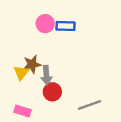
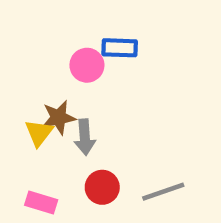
pink circle: (45, 24) -> (87, 65), moved
red circle: (52, 92) -> (102, 187), moved

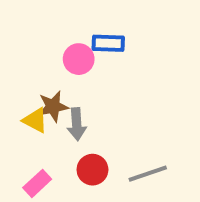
yellow triangle: (39, 133) -> (35, 120), turned -40
pink rectangle: (41, 203) -> (37, 183), turned -60

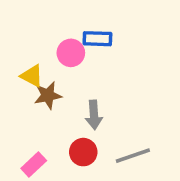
yellow triangle: (35, 120) -> (32, 76), moved
gray arrow: (77, 124) -> (94, 115), moved

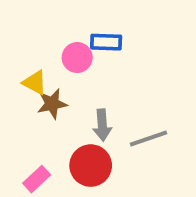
red circle: (83, 152) -> (91, 166), size x1.4
gray line: (133, 156) -> (149, 139), moved

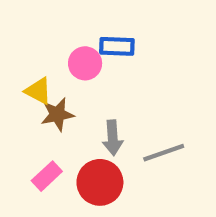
pink rectangle: (37, 179) -> (47, 176), moved

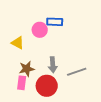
brown star: (57, 114) -> (27, 69), moved
pink rectangle: (47, 176) -> (22, 83), turned -40

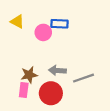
yellow triangle: (18, 43) -> (17, 22), moved
gray arrow: (53, 65) -> (57, 70), turned 98

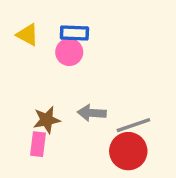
blue rectangle: (60, 24) -> (74, 33), moved
red circle: (51, 93) -> (128, 151), moved

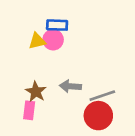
yellow triangle: (28, 35) -> (37, 41), moved, turned -42
brown star: (47, 120) -> (36, 92), turned -30

